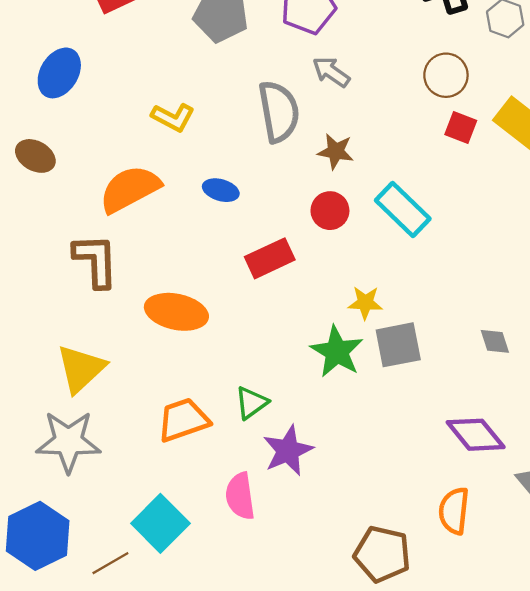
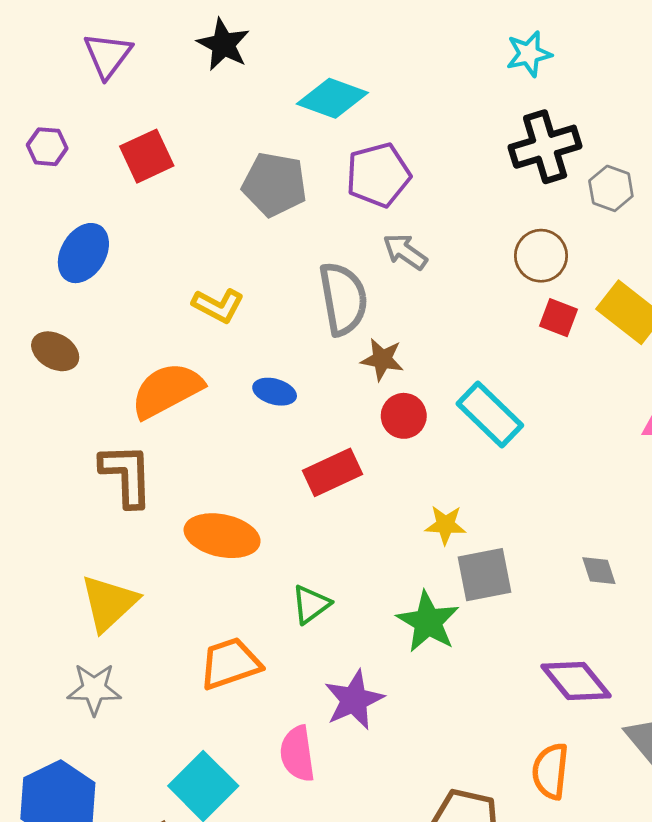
brown star: (336, 151) -> (382, 359), moved
green star: (337, 352) -> (428, 622), moved
green triangle: (251, 403) -> (311, 604), moved
gray star: (68, 441) -> (94, 689), size x0.7

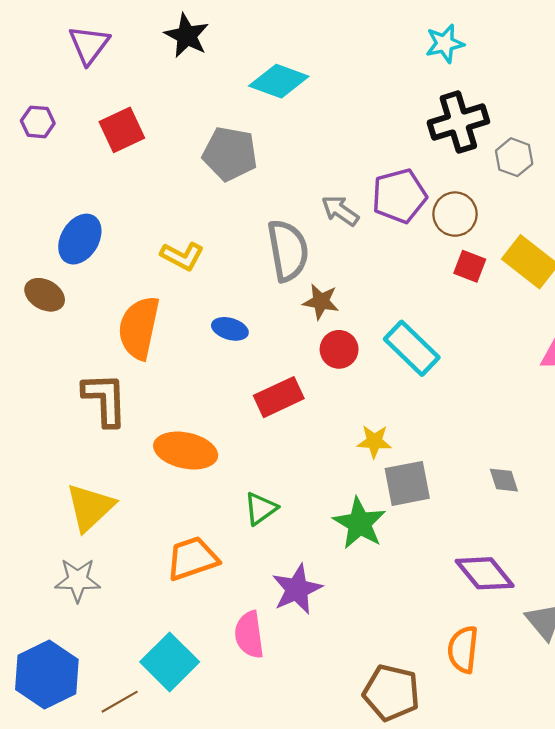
purple pentagon: (378, 175) -> (399, 196), moved
blue ellipse: (83, 253) -> (80, 239), moved
orange semicircle: (167, 390) -> (139, 328), turned -50

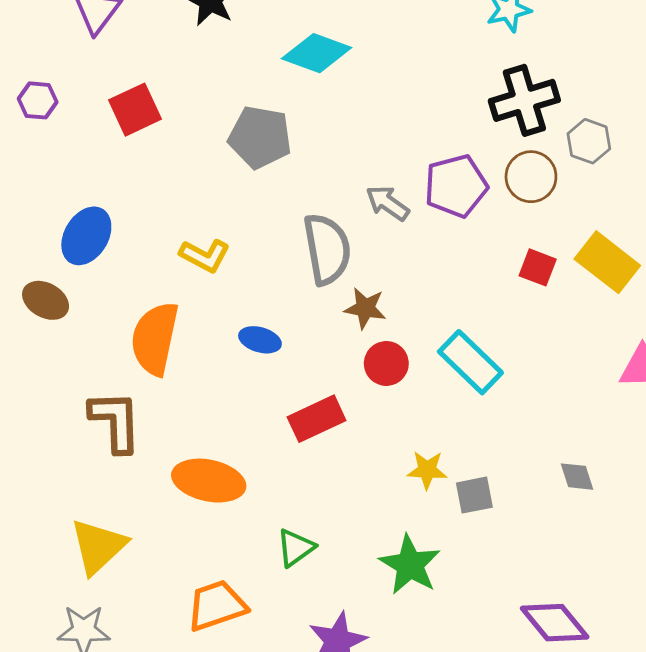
brown circle: (455, 214) -> (531, 177), moved
gray diamond: (504, 480) -> (577, 477), moved
gray square: (407, 483) -> (474, 495), moved, size x0.7

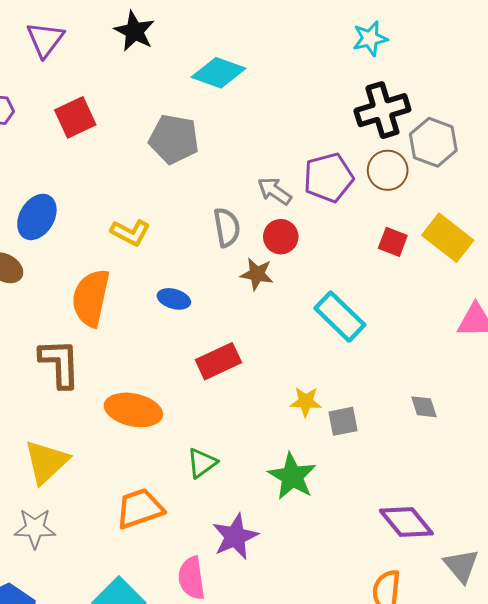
gray hexagon: (589, 141) -> (433, 142), size x1.4
gray semicircle: (327, 249) -> (227, 227), size x0.7
red circle: (386, 363) -> (281, 237), moved

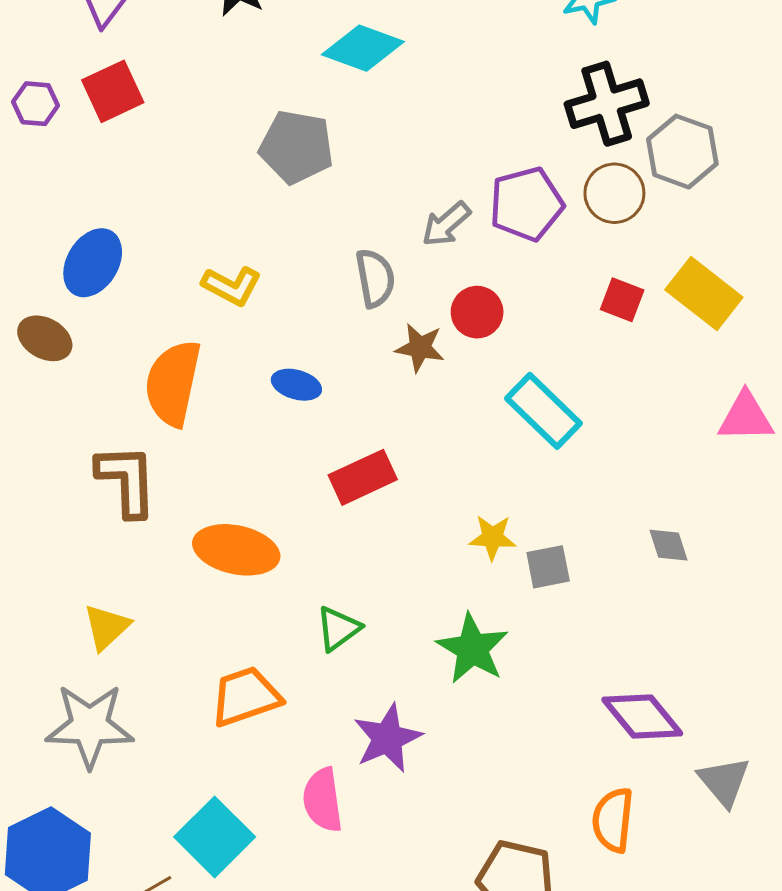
red square: (75, 117) -> (113, 91), moved
gray arrow: (275, 191) -> (446, 224), turned -76
red circle: (281, 237) -> (477, 312), moved
yellow triangle: (46, 462) -> (107, 627), size x0.7
gray star: (35, 528) -> (90, 726), size x1.4

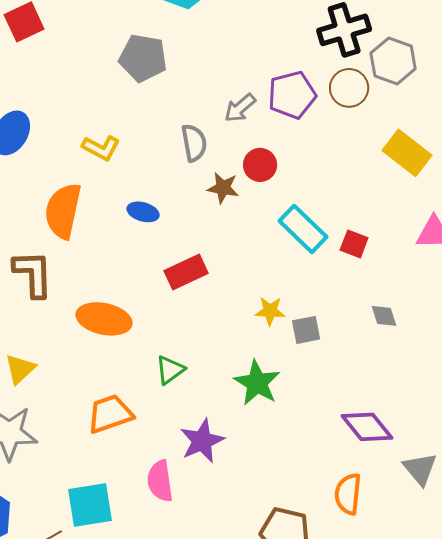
red square: (622, 300) -> (354, 244), moved
cyan square: (215, 837) -> (90, 505), turned 36

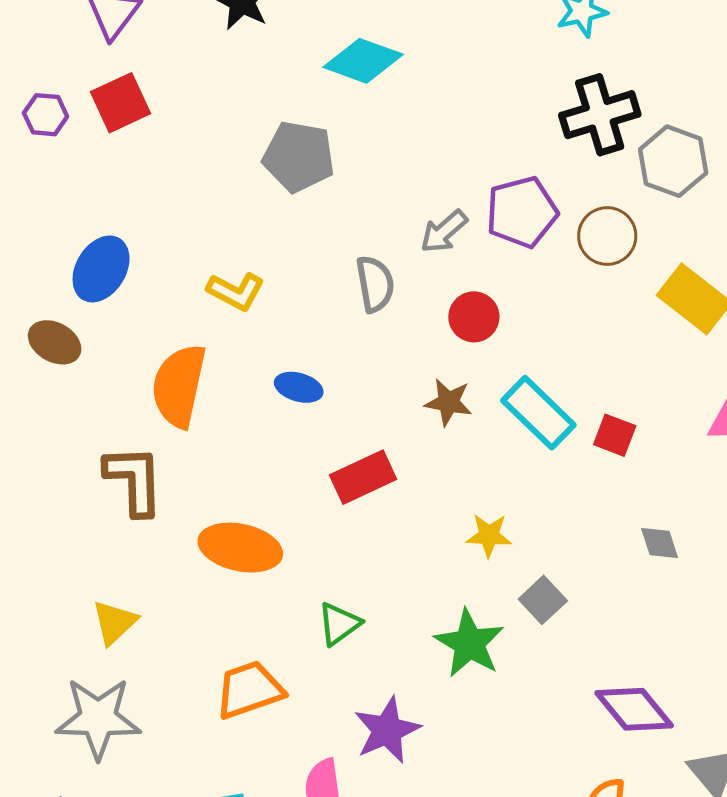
brown circle: (349, 88) -> (607, 236), moved
brown star: (223, 188) -> (448, 402), moved
gray square: (306, 330) -> (543, 600), moved, turned -32

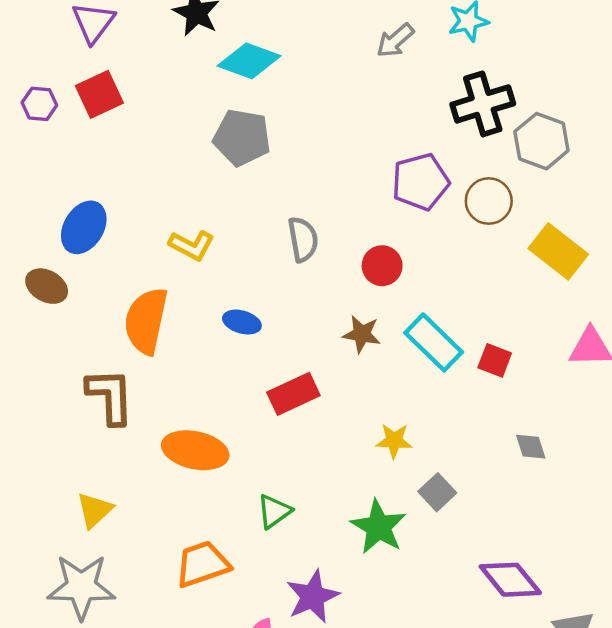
cyan diamond: (363, 61) -> (249, 61), moved
gray arrow: (444, 232) -> (395, 40), moved

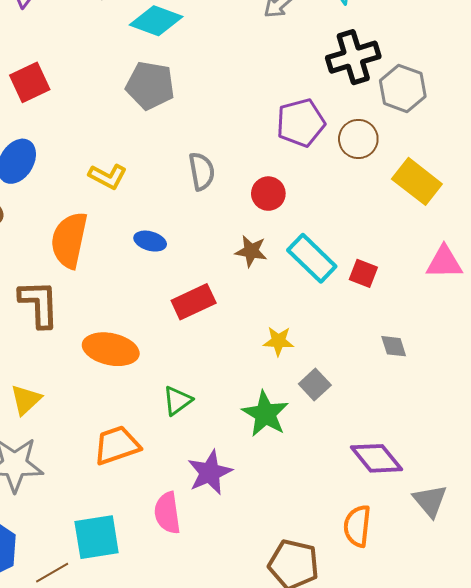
red square: (99, 94) -> (30, 82), moved

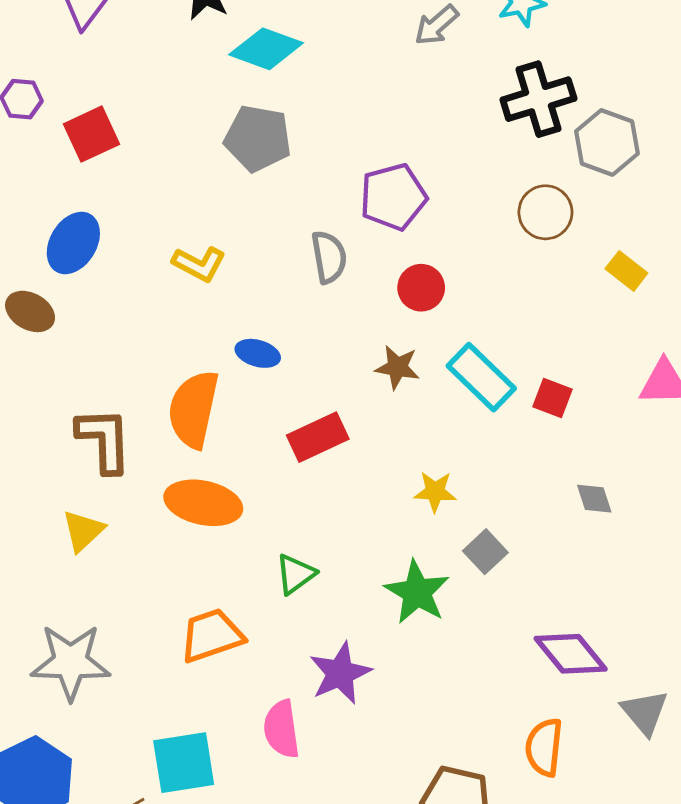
purple pentagon: (301, 123) -> (393, 197), moved
yellow rectangle: (417, 181) -> (626, 271), size x0.6
orange semicircle: (69, 240) -> (193, 409), moved
yellow triangle: (26, 400) -> (83, 531), moved

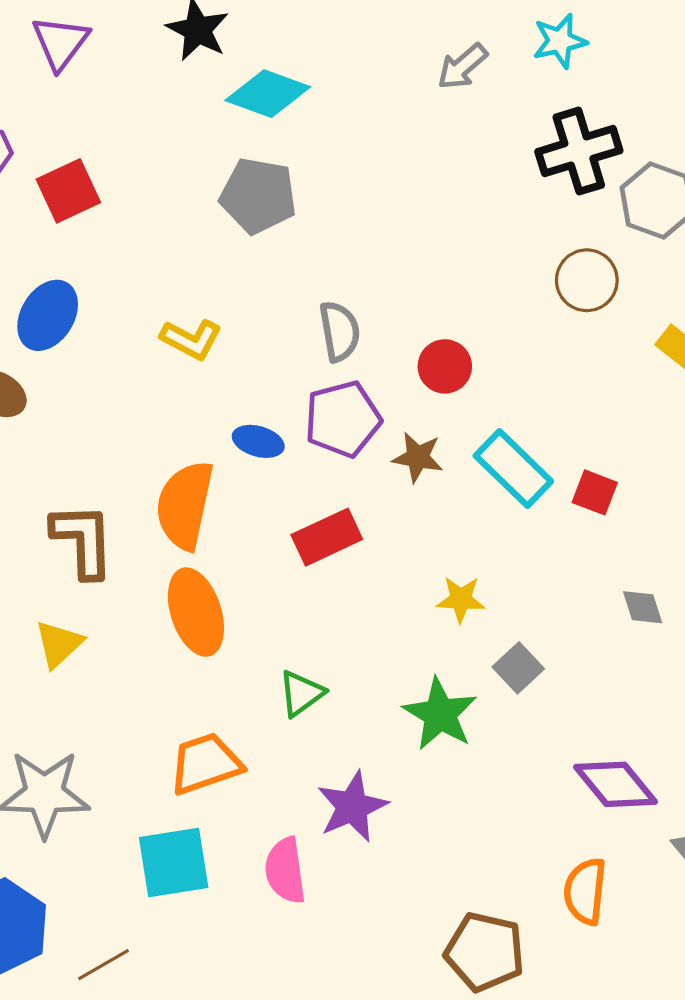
purple pentagon: (393, 197) -> (343, 419), moved
orange ellipse: (203, 503) -> (196, 612), turned 60
cyan square: (184, 763) -> (174, 863), moved

